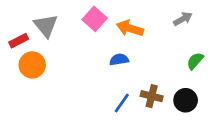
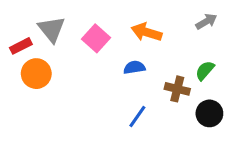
pink square: (95, 19) -> (96, 38), moved
green semicircle: (195, 61) -> (205, 71), moved
brown cross: (152, 96) -> (177, 89), moved

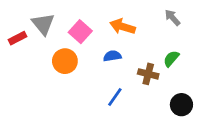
gray arrow: (206, 21) -> (173, 18), turned -102
orange circle: (36, 74) -> (65, 61), moved
black circle: (209, 113) -> (181, 105), moved

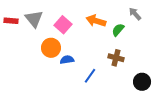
red rectangle: (18, 38) -> (11, 21), moved, turned 32
blue semicircle: (112, 56) -> (67, 60), moved
green semicircle: (171, 59) -> (118, 30), moved

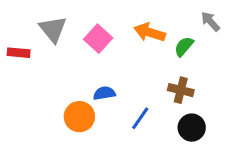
red rectangle: (11, 21) -> (19, 53), moved
orange circle: (51, 48) -> (79, 117), moved
black circle: (142, 82) -> (192, 128), moved

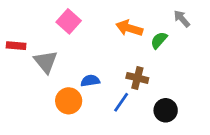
gray triangle: (53, 29) -> (46, 62), moved
pink square: (98, 39) -> (69, 21), moved
brown cross: (181, 90) -> (137, 78), moved

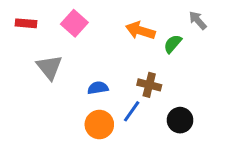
red rectangle: (16, 46) -> (26, 23), moved
orange circle: (69, 101) -> (99, 124), moved

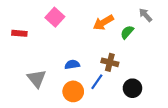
red rectangle: (26, 23) -> (19, 33), moved
orange arrow: (140, 31) -> (103, 23), turned -48
gray triangle: (49, 67) -> (37, 79), moved

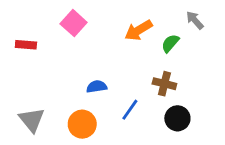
brown cross: (110, 62) -> (164, 84), moved
gray triangle: (37, 79) -> (32, 120), moved
orange circle: (73, 91) -> (82, 124), moved

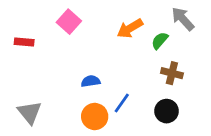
gray arrow: (195, 20) -> (183, 19), size x1.4
brown cross: (164, 84) -> (172, 73), moved
orange circle: (82, 124) -> (95, 116), moved

